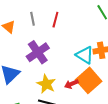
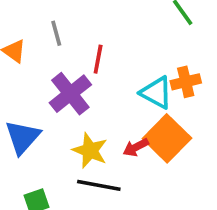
red line: (55, 20) -> (98, 59), moved

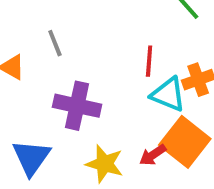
red line: (98, 59) -> (149, 61), moved
purple cross: (70, 94) -> (77, 106), turned -33

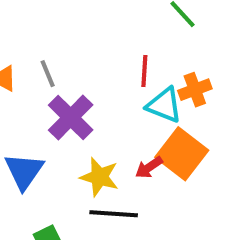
gray line: (55, 43) -> (48, 74), moved
purple cross: (77, 106) -> (71, 117), turned 33

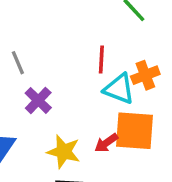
purple cross: (71, 117) -> (38, 100), size x0.7
orange square: (182, 154) -> (135, 131), turned -33

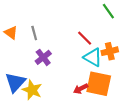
red line: (101, 60) -> (85, 38), turned -56
yellow star: (64, 152) -> (32, 90), moved

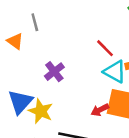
gray line: (34, 33) -> (35, 22), moved

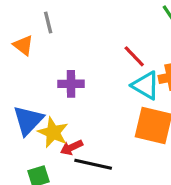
purple cross: (54, 72) -> (71, 84), turned 36
red arrow: (100, 110) -> (72, 147), moved

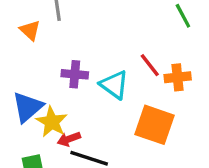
red line: (134, 56) -> (150, 65), moved
cyan triangle: (146, 85) -> (114, 85), moved

